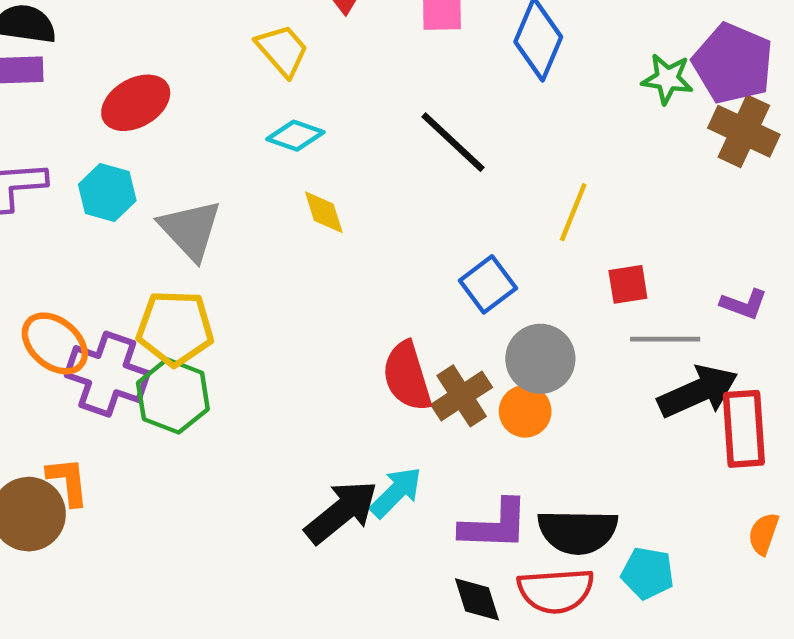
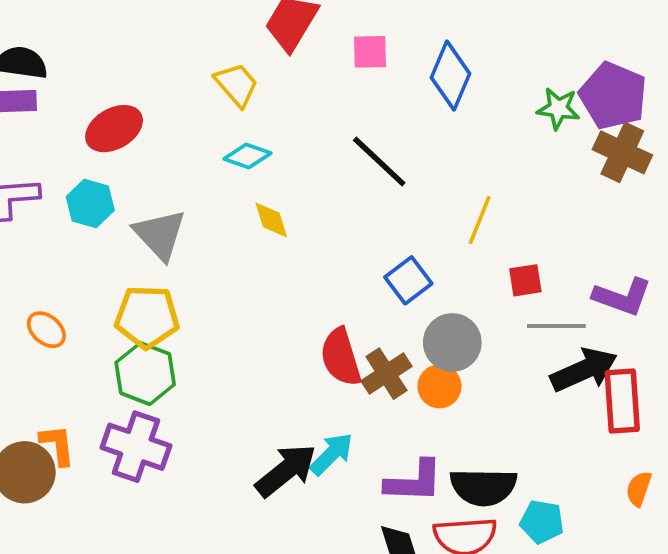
purple L-shape: (744, 304) -> (622, 297), size x1.5
orange ellipse: (55, 343) -> (46, 330), size x0.7
purple cross: (107, 374) -> (136, 447), moved

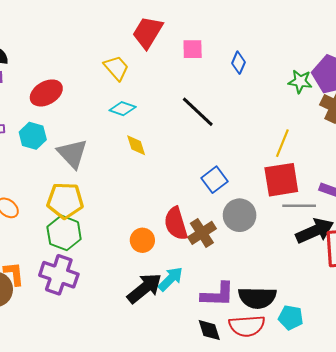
blue diamond: (450, 76) -> (239, 63), size x0.6
yellow line: (480, 220) -> (282, 143), moved
red square: (525, 280) -> (281, 180), size x1.8
orange circle: (439, 386) -> (142, 240), moved

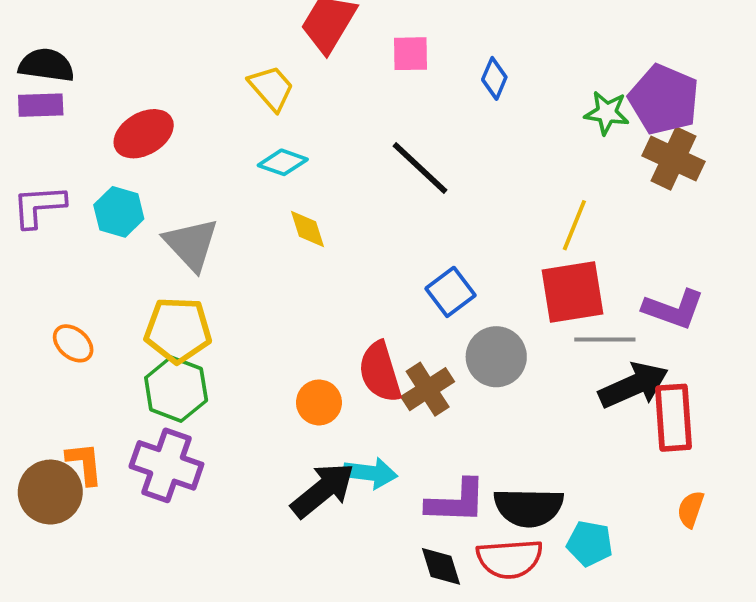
cyan arrow: (171, 279) -> (370, 473), turned 52

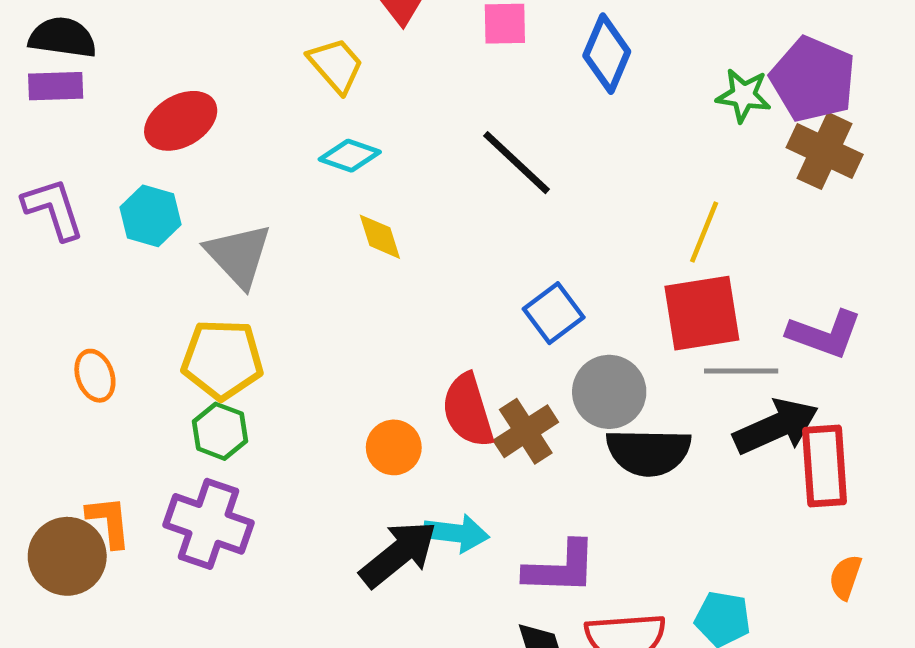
blue diamond: (494, 78) -> (607, 54), size x1.5
purple L-shape: (39, 206) -> (53, 209), turned 76
orange ellipse: (73, 343) -> (95, 376), turned 30
green hexagon: (176, 389) -> (220, 431), size x0.7
black semicircle: (529, 507) -> (649, 452), moved

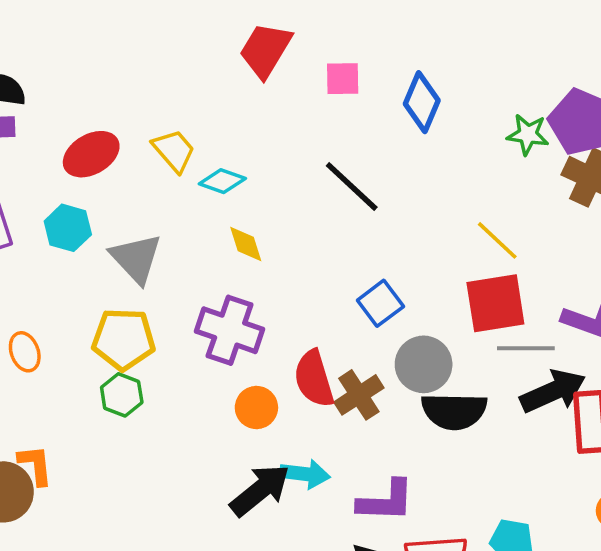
yellow trapezoid: (336, 65) -> (174, 151), moved
yellow line: (704, 232) -> (497, 240), turned -69
purple cross: (208, 524) -> (230, 330), moved

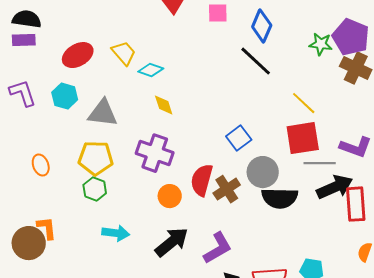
black line: (352, 187) -> (256, 61), moved
gray triangle: (136, 258) -> (103, 113), turned -40
red semicircle: (314, 379) -> (202, 180), turned 32
cyan arrow: (305, 474) -> (116, 233), moved
purple L-shape: (386, 501) -> (218, 248), moved, turned -32

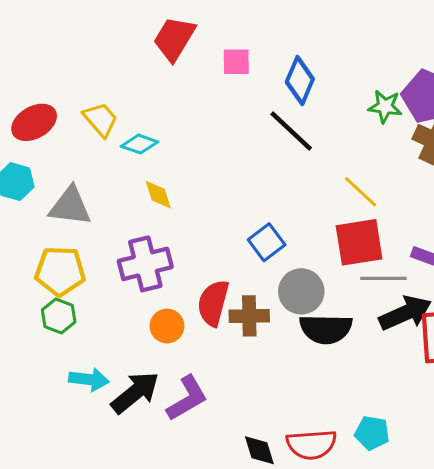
purple cross: (155, 153) -> (145, 264), turned -33
brown cross: (227, 189) -> (249, 316), turned 32
black arrow: (172, 242) -> (135, 392), moved
purple L-shape: (218, 248) -> (187, 398), moved

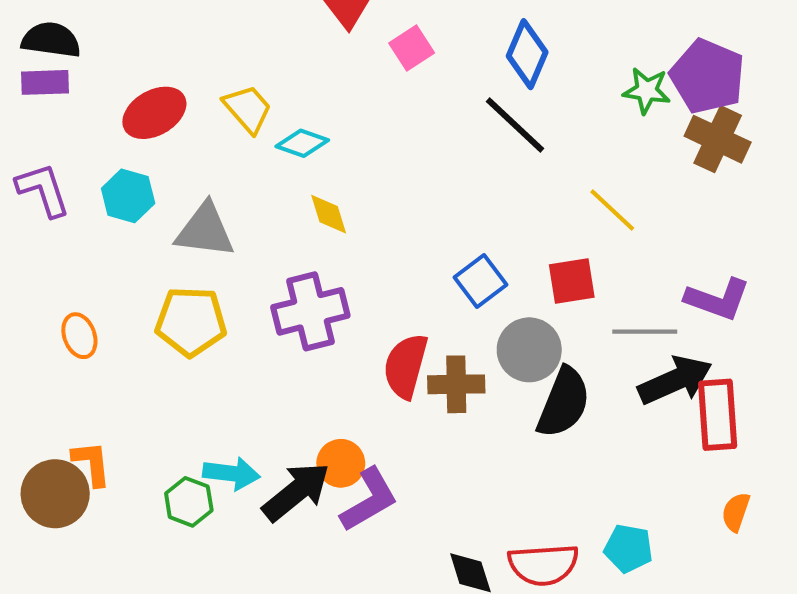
pink square: (236, 62) -> (412, 48), moved, turned -32
red square: (359, 242) -> (572, 281), moved, size x0.7
green hexagon: (59, 316) -> (189, 502), moved
orange circle: (167, 326) -> (341, 463), moved
black semicircle: (326, 329) -> (564, 403), turned -69

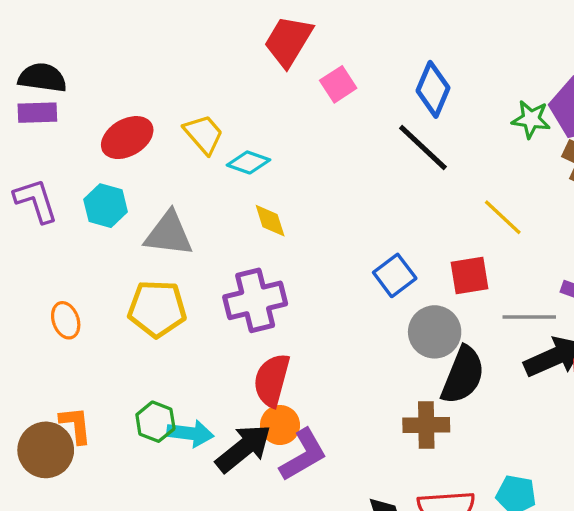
red semicircle: (406, 366) -> (272, 380), moved
brown cross: (456, 384) -> (426, 425), moved
green hexagon: (189, 502) -> (155, 422), moved

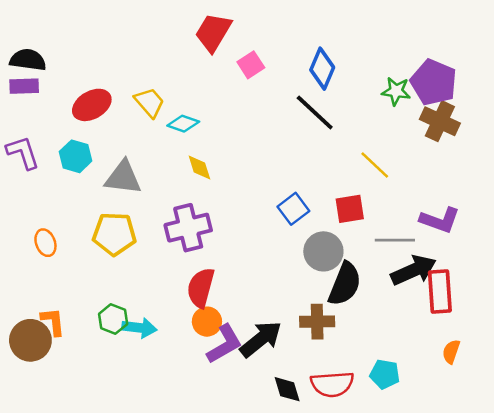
black arrow: (243, 448) -> (261, 339), moved

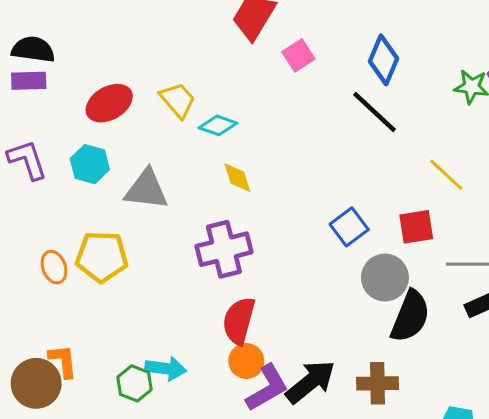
yellow pentagon: (114, 234) -> (102, 257), moved
green hexagon: (113, 319) -> (135, 383), moved
brown cross: (317, 322) -> (377, 383), moved

